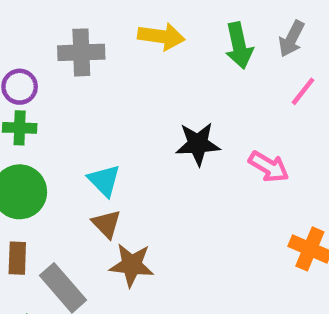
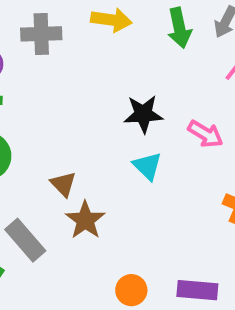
cyan triangle: (104, 180) -> (147, 166), moved
brown star: (132, 265) -> (85, 220), turned 30

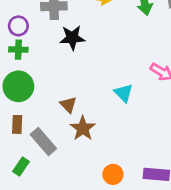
black star: (143, 114) -> (72, 38), moved

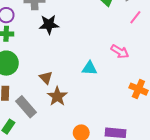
cyan triangle: (123, 93) -> (90, 68), turned -42

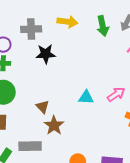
pink arrow: (120, 52) -> (116, 94), moved, turned -66
gray rectangle: (26, 107) -> (30, 146), moved, turned -50

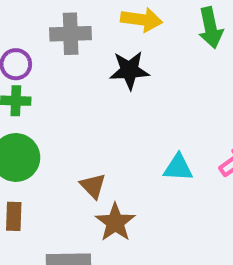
black star: (46, 54) -> (129, 70), moved

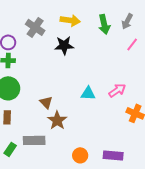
gray cross: (71, 34) -> (35, 27), turned 36

